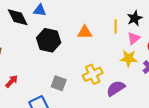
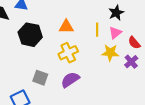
yellow line: (116, 26) -> (97, 30), moved
yellow cross: (93, 74) -> (68, 53), moved
purple semicircle: (116, 88) -> (70, 80), moved

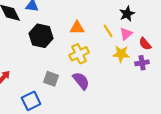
yellow line: (97, 30) -> (108, 31), turned -32
purple cross: (131, 62) -> (142, 63), turned 32
purple semicircle: (70, 80) -> (81, 81), turned 84

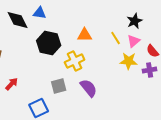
yellow cross: (79, 54) -> (75, 61), moved
gray square: (51, 79) -> (59, 86), turned -35

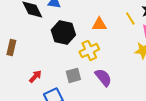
yellow line: (116, 38) -> (130, 18), moved
red arrow: (12, 84) -> (35, 76), moved

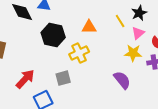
red arrow: (35, 76) -> (25, 79), size x1.5
purple semicircle: (103, 77) -> (122, 80), moved

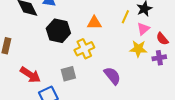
yellow line: (120, 21) -> (125, 17), turned 56
red arrow: (25, 79) -> (30, 75), turned 80
purple semicircle: (122, 80) -> (112, 76), moved

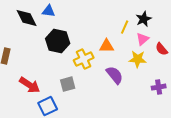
orange triangle: (94, 23) -> (107, 46), moved
purple cross: (159, 58) -> (159, 87), moved
purple semicircle: (112, 76) -> (115, 75), moved

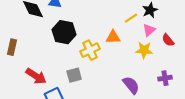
yellow line: (125, 27) -> (131, 18), turned 32
purple semicircle: (115, 75) -> (131, 85), moved

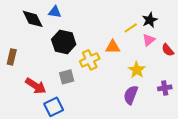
yellow star: (144, 50) -> (137, 70), moved, turned 30
gray square: (74, 75) -> (67, 77), moved
purple semicircle: (131, 85) -> (131, 95), turned -120

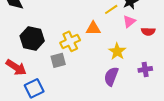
black hexagon: (64, 42) -> (32, 38), moved
red semicircle: (168, 50) -> (148, 31), turned -48
gray square: (67, 77) -> (58, 60), moved

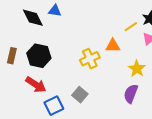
black hexagon: (32, 38) -> (39, 56), moved
gray square: (58, 60) -> (80, 95), moved, turned -35

